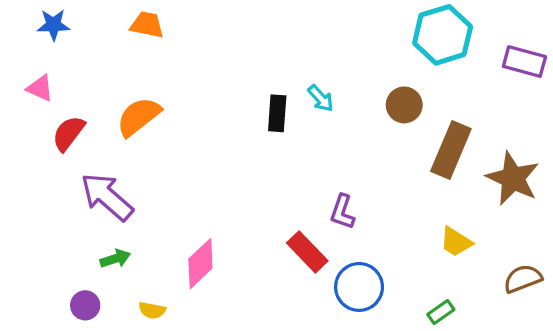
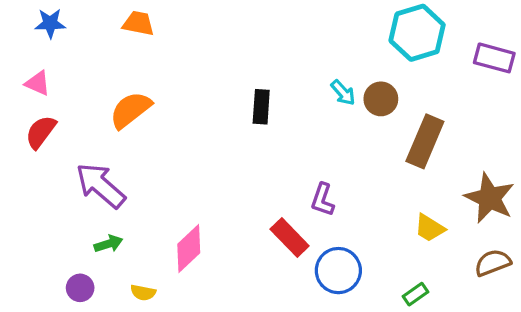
cyan arrow: (321, 98) -> (343, 93), moved
red semicircle: (68, 133) -> (41, 132), moved
brown star: (513, 178) -> (490, 198), moved

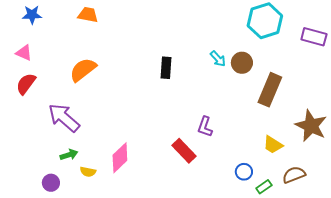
brown semicircle: (493, 263) -> (294, 175), moved
blue circle: (338, 271) -> (244, 172), moved, size x0.6
yellow semicircle: (143, 293) -> (88, 172), moved

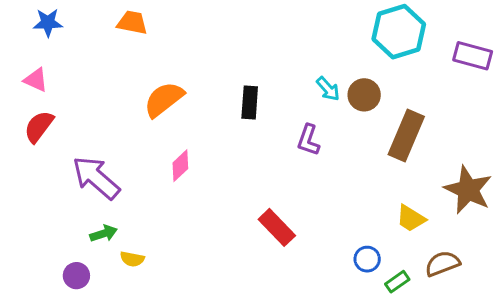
orange semicircle: (83, 70) -> (164, 99), moved
purple L-shape: (205, 127) -> (308, 140), moved
pink diamond: (120, 158) -> (180, 166), moved, size x0.7

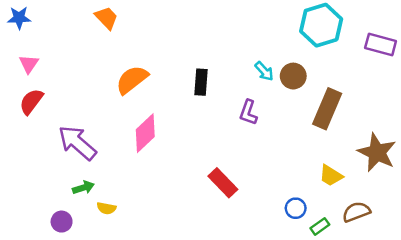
blue star: (48, 23) -> (19, 18), moved
orange trapezoid: (132, 23) -> (106, 18), turned 35
pink triangle: (36, 80) -> (29, 64), turned 40
pink diamond: (180, 166) -> (145, 133), size x1.5

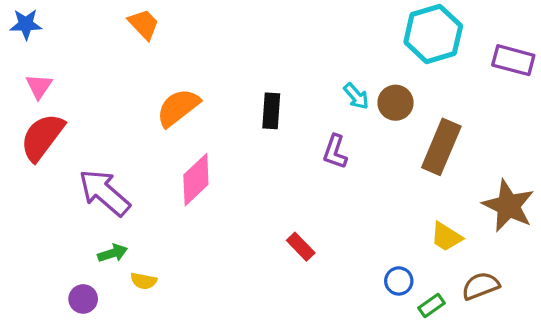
red semicircle: (31, 101) -> (42, 137), size x1.4
red rectangle: (223, 183) -> (301, 247), size x0.7

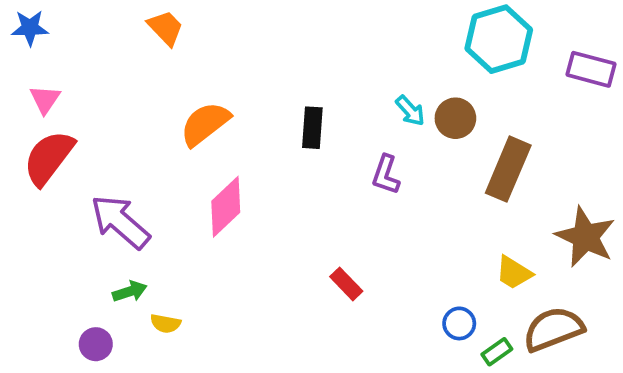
brown semicircle: (481, 286) -> (553, 329), size x1.4

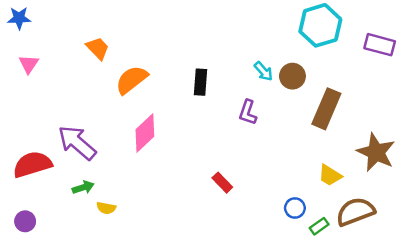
orange trapezoid: (165, 28) -> (98, 48), moved
red semicircle: (49, 158) -> (32, 164), moved, turned 36
purple circle: (96, 344) -> (25, 221), moved

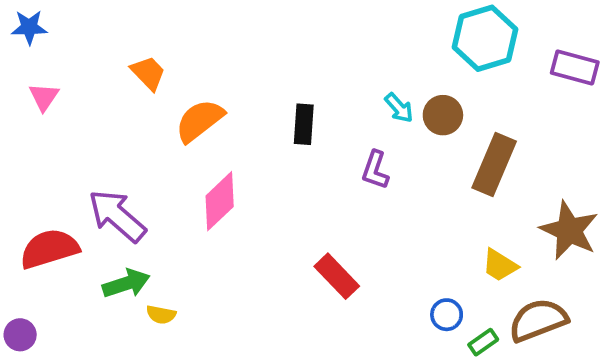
red rectangle: (222, 183) -> (337, 276), size x1.4
green arrow: (83, 187) -> (126, 284), size x1.4
purple circle: (25, 221) -> (20, 335), moved

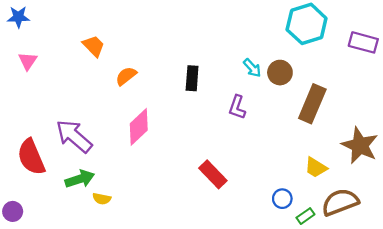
orange semicircle: (199, 121) -> (126, 76), size x0.7
red semicircle: (49, 249) -> (31, 157), turned -96

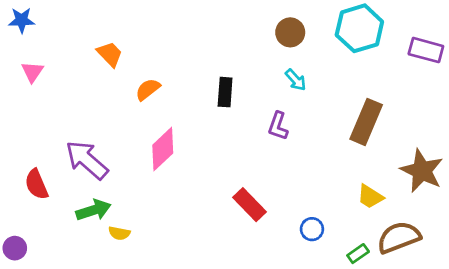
brown circle: (280, 73) -> (290, 32), moved
red semicircle: (31, 157) -> (37, 184), size x0.7
blue circle: (282, 199) -> (312, 229), moved

